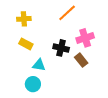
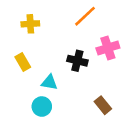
yellow rectangle: (26, 44) -> (23, 62), moved, turned 32
brown rectangle: (81, 60) -> (103, 105), moved

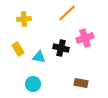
cyan triangle: (49, 82) -> (39, 57), moved
brown rectangle: (103, 105) -> (81, 83), turned -40

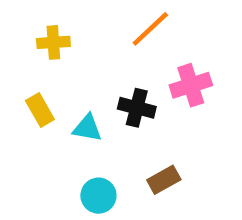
brown rectangle: (81, 83) -> (164, 180), moved, turned -40
cyan circle: (33, 84) -> (98, 196), moved

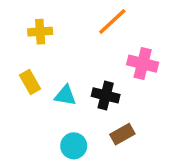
pink cross: (191, 85) -> (143, 64), turned 32
black cross: (137, 108) -> (106, 95), moved

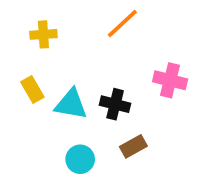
pink cross: (143, 64) -> (170, 80), moved
cyan triangle: (65, 95) -> (71, 104), size x1.4

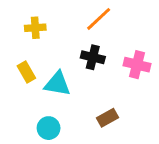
black cross: (115, 104) -> (93, 57), moved
cyan circle: (80, 159) -> (49, 128), moved

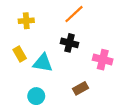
pink cross: (137, 65) -> (103, 60), moved

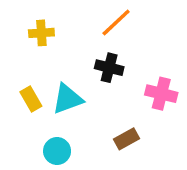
yellow rectangle: (20, 54) -> (31, 99), moved
cyan triangle: (43, 63) -> (67, 99), turned -30

